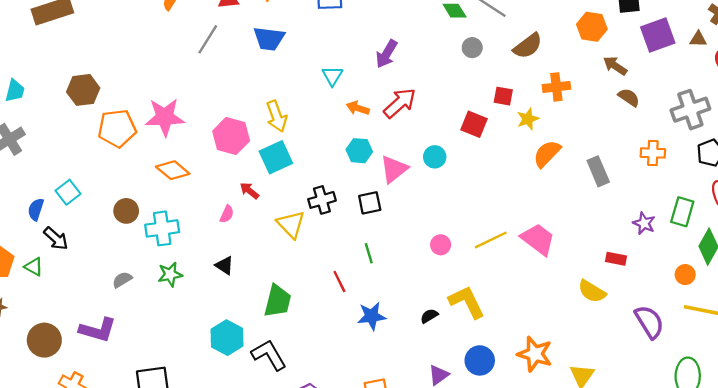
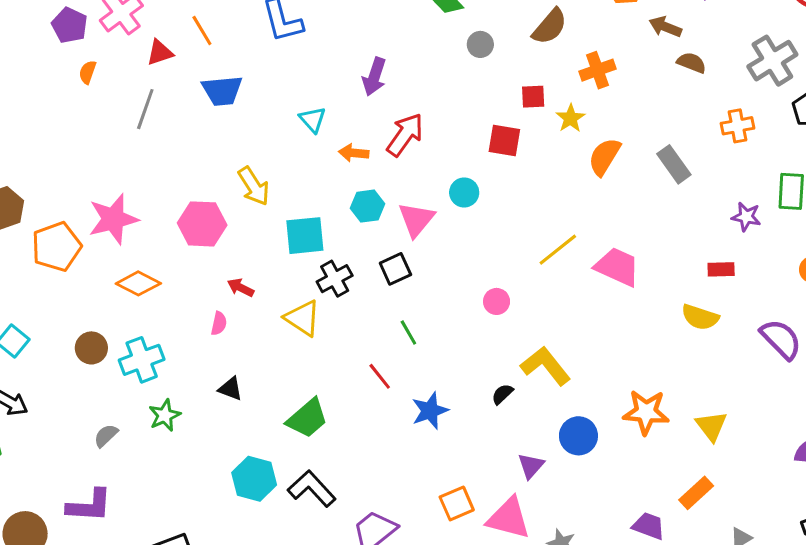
cyan square: (276, 157) -> (305, 236), moved, turned 32
yellow line: (491, 240) -> (558, 250), moved
green trapezoid: (278, 301) -> (307, 418), turned 48

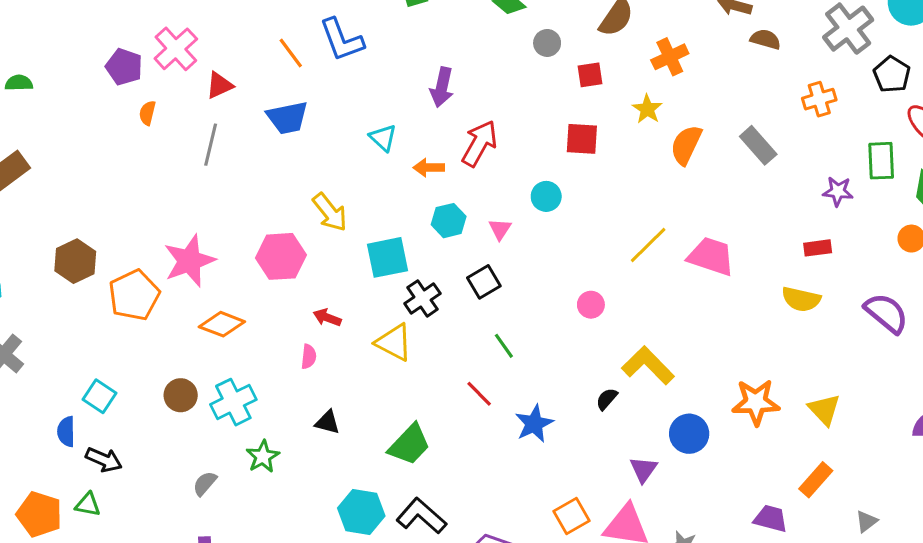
orange line: (202, 30) -> (291, 53), moved
red square: (533, 97) -> (590, 75), moved
pink triangle: (416, 219) -> (500, 229), size x0.6

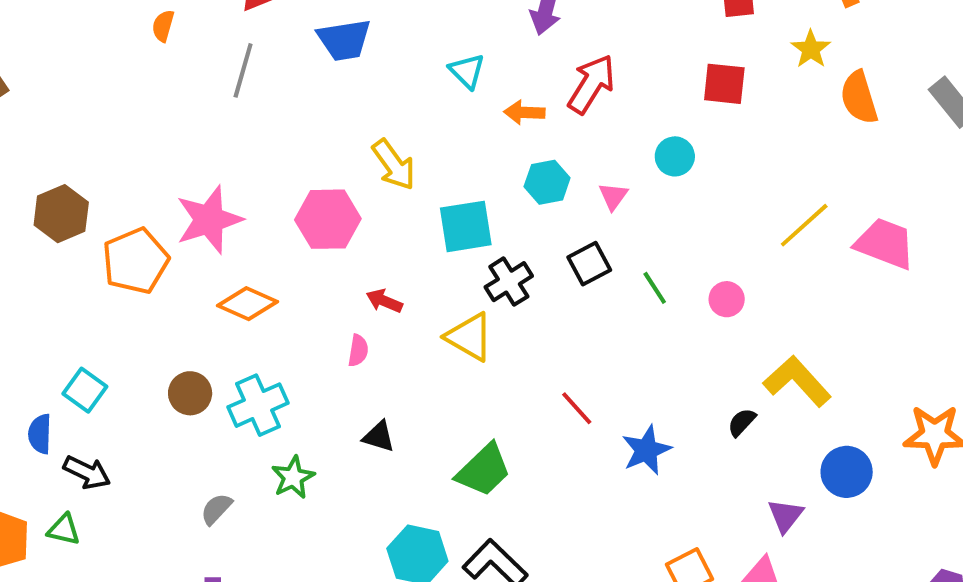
orange semicircle: (686, 145) -> (859, 98), turned -45
green line: (504, 346) -> (655, 288), moved

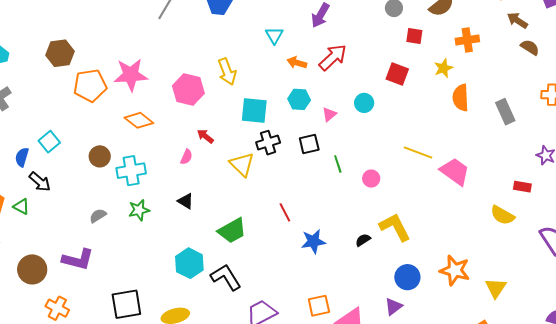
yellow line: (804, 225) -> (418, 152), turned 48
purple triangle: (785, 516) -> (393, 307), moved

